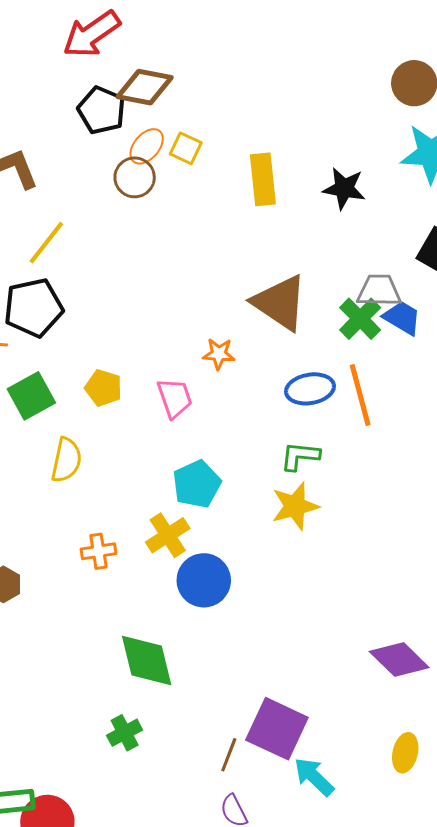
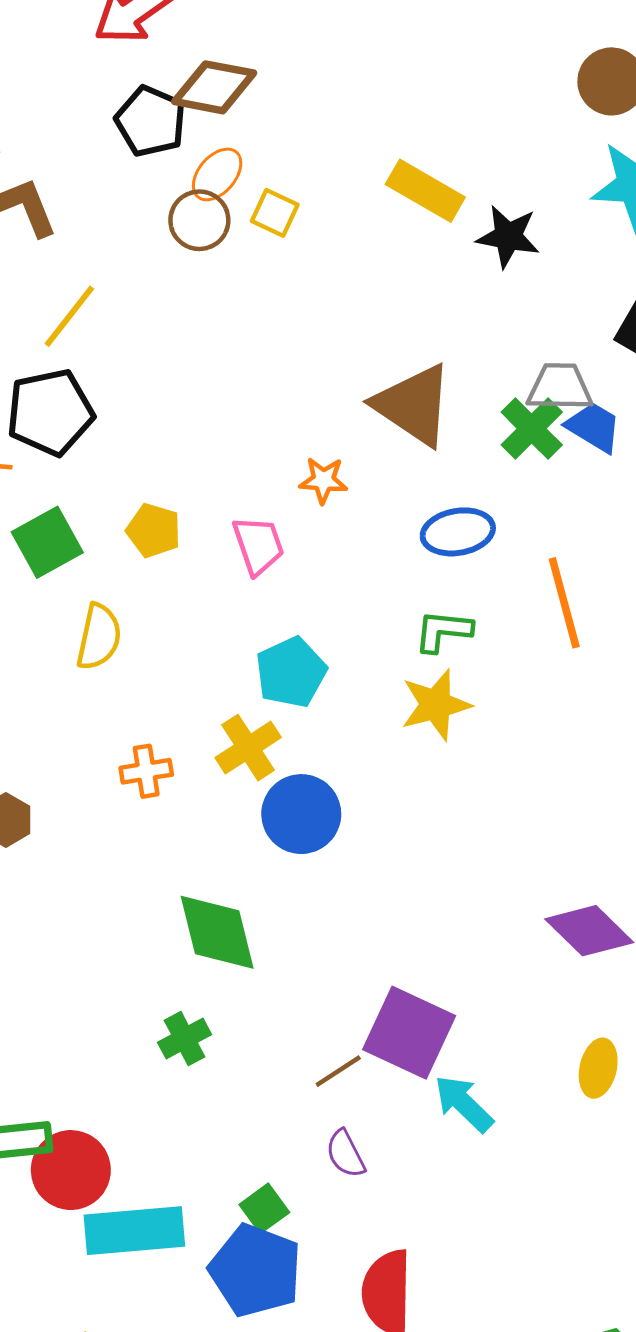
yellow square: (186, 148) -> (275, 213), moved
yellow rectangle: (263, 179) -> (425, 191), moved, turned -54
orange line: (360, 395) -> (564, 603), moved
brown line: (229, 755) -> (338, 1071), turned 36

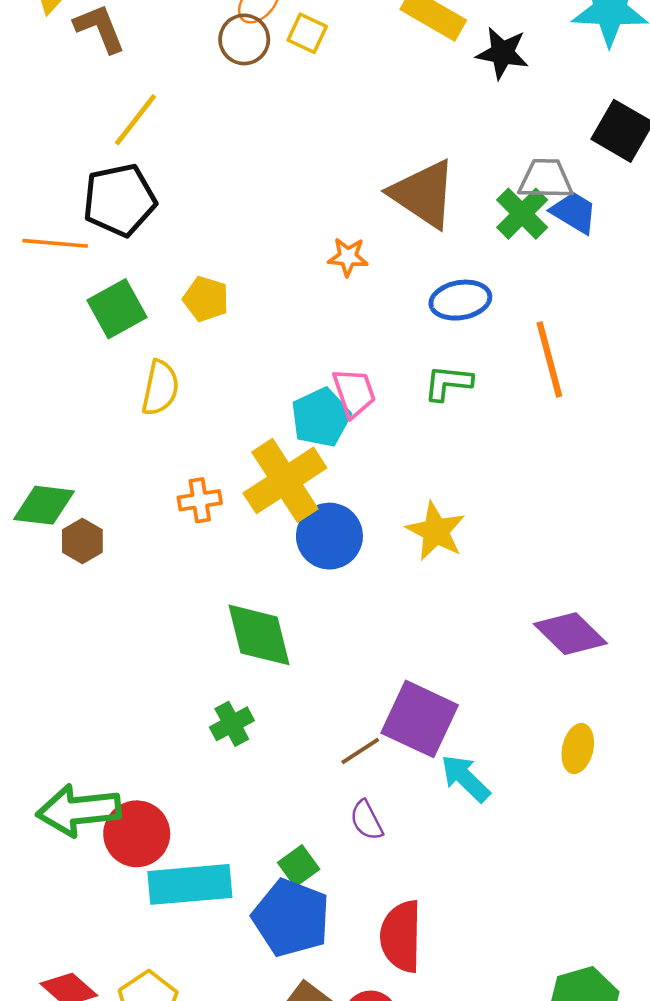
pink trapezoid: (258, 545) -> (354, 393), moved
yellow star: (436, 705) -> (436, 531), moved, turned -30
yellow cross: (248, 748) -> (285, 480), size x1.5

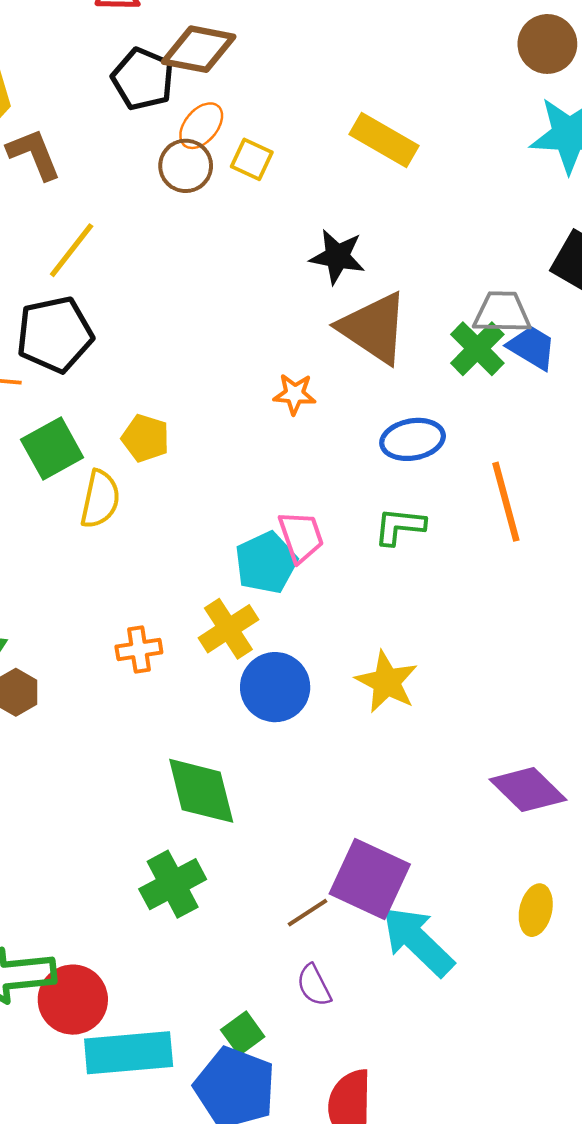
black star: (502, 53) -> (337, 257), moved
yellow semicircle: (160, 388) -> (100, 499), moved
yellow cross: (285, 480) -> (228, 629), size x0.7
green cross: (232, 724) -> (173, 884), size x1.4
cyan arrow: (465, 778) -> (418, 941), size x1.4

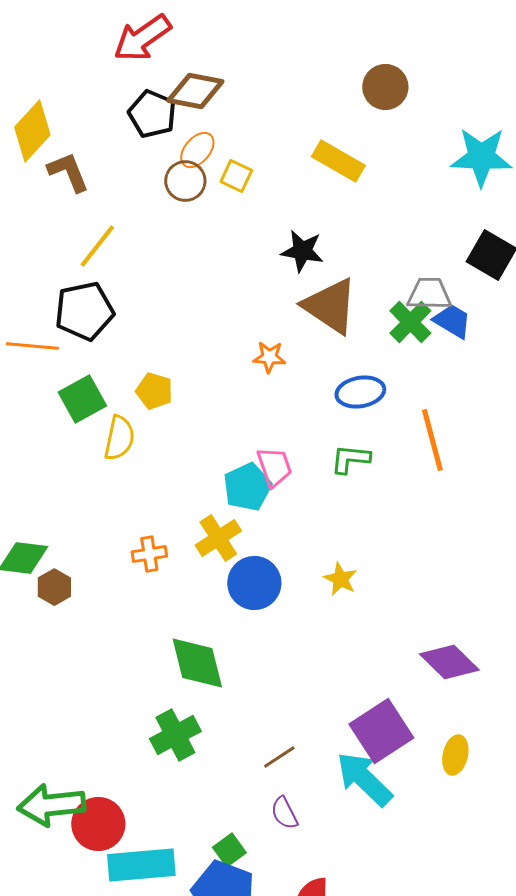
brown circle: (547, 44) -> (385, 87), moved
yellow star: (387, 682) -> (340, 579), size x0.7
purple square: (370, 879) -> (381, 731), moved, turned 32

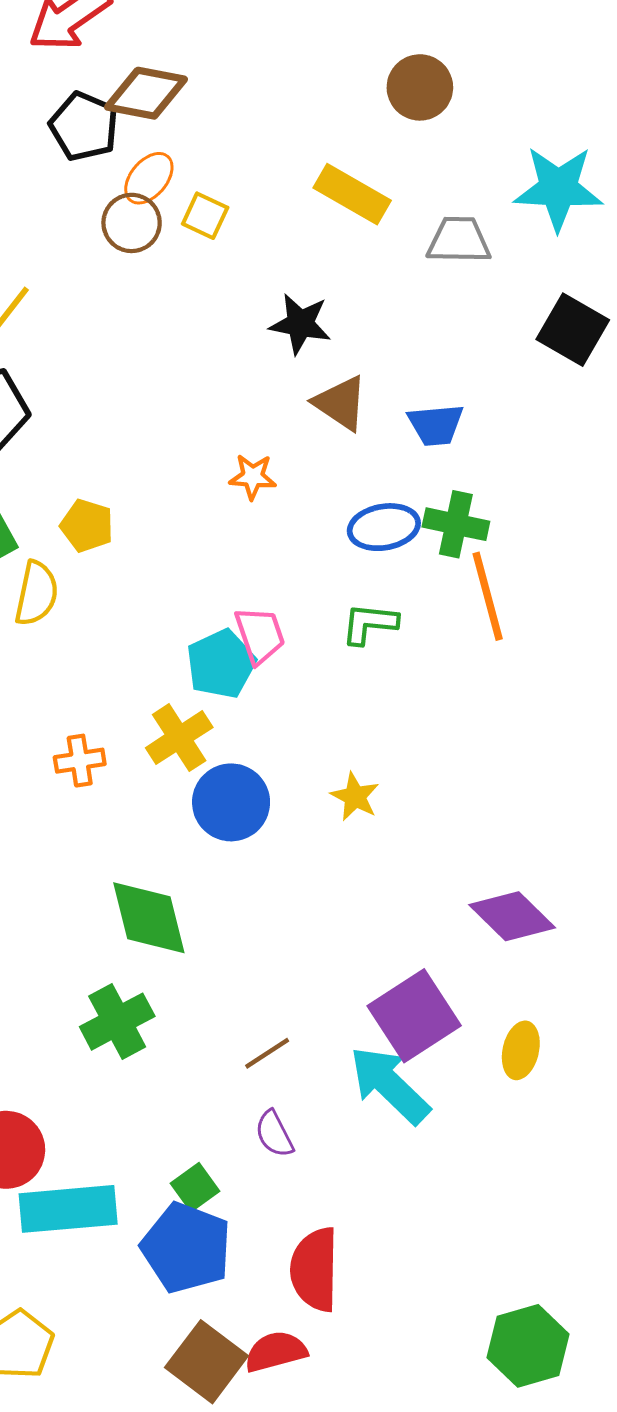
gray trapezoid: (429, 294) -> (459, 240), moved
brown triangle: (330, 306) -> (341, 403), size x0.7
blue trapezoid: (452, 321) -> (436, 425), moved, turned 144
green cross: (410, 322) -> (456, 524), moved, turned -33

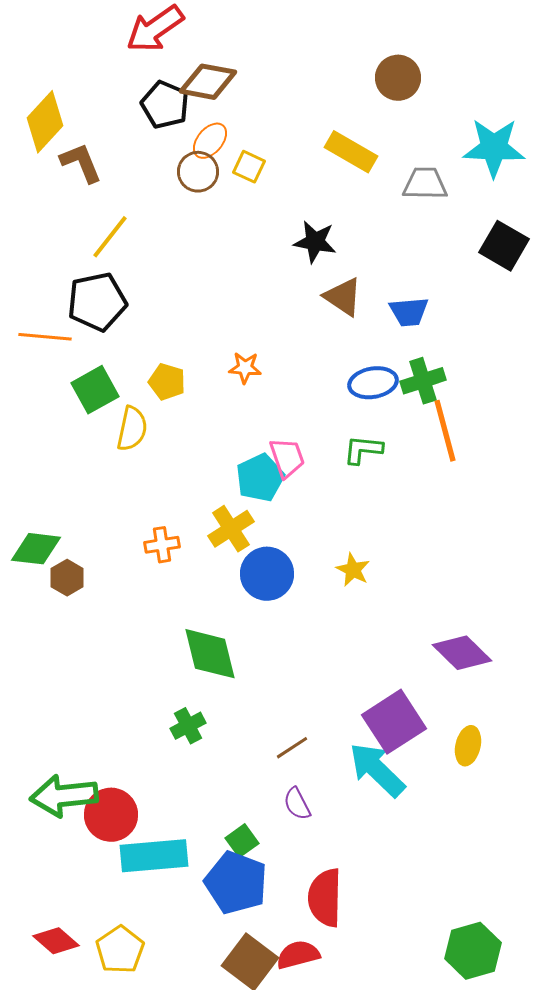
orange star: (253, 477) -> (245, 368), moved
green cross: (456, 524) -> (423, 381), turned -30
green cross: (117, 1022) -> (188, 726), size x0.7

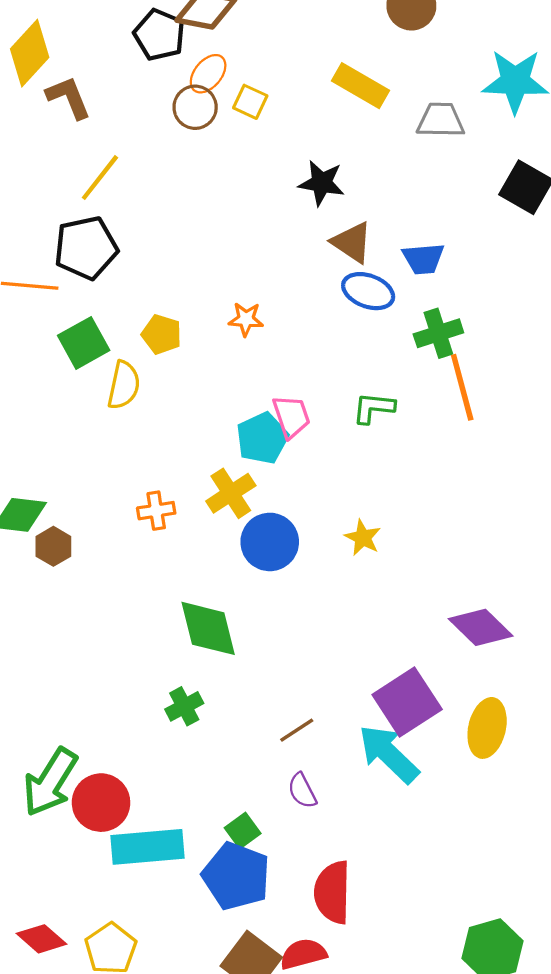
blue ellipse: (373, 383) -> (368, 291), moved, turned 30
yellow ellipse: (468, 746) -> (487, 728), size x1.4
green arrow: (64, 796) -> (50, 782), turned -52

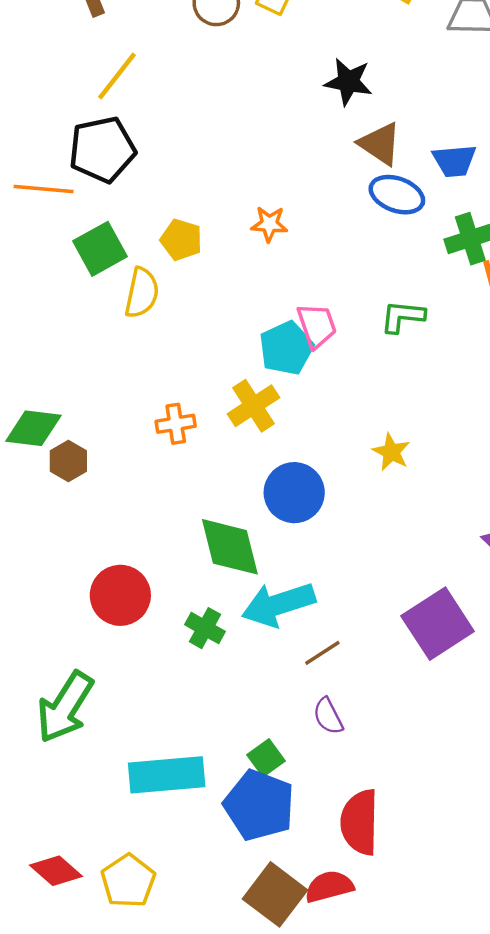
blue circle: (270, 542) -> (294, 493), moved
green cross: (184, 706) -> (205, 628), turned -33
cyan arrow: (389, 754) -> (278, 604), moved, turned -62
red circle: (101, 803) -> (120, 595), moved

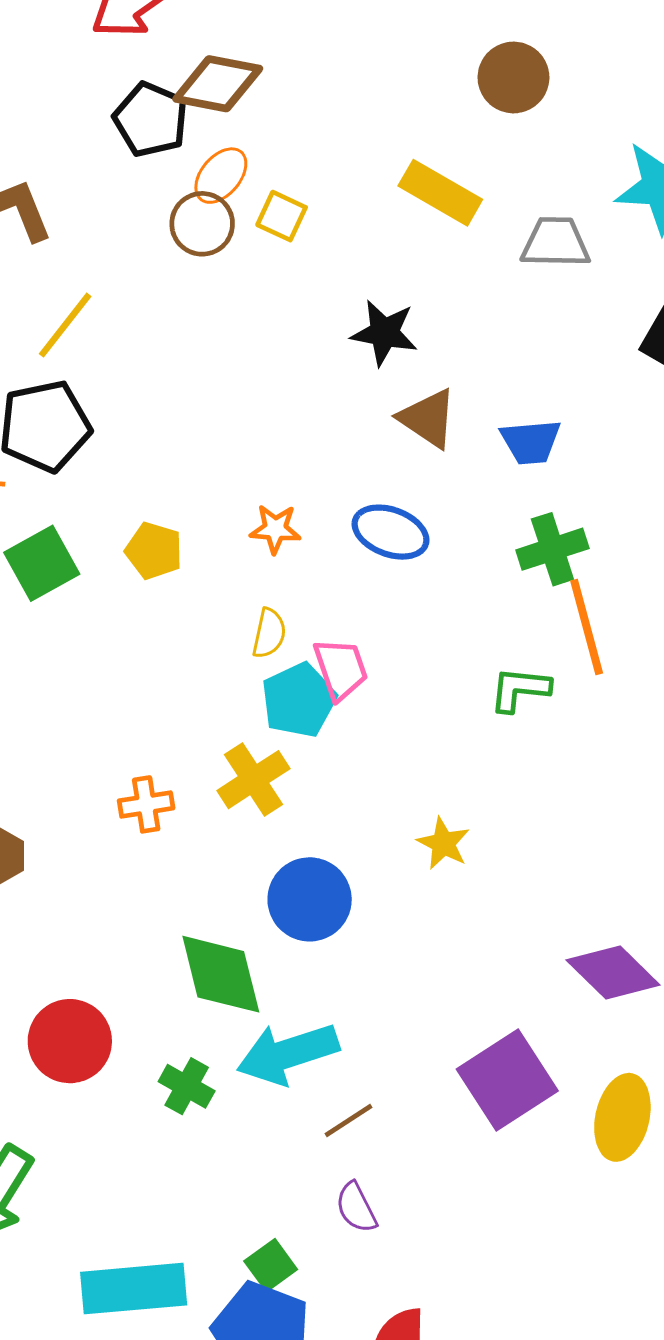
blue ellipse: (397, 195) -> (391, 532), moved
yellow semicircle: (142, 293) -> (269, 633), moved, size x0.7
green L-shape: (403, 317) -> (520, 689), moved

